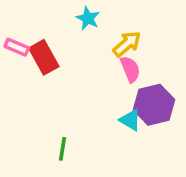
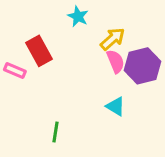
pink rectangle: (17, 47) -> (15, 70), moved
purple hexagon: (154, 105) -> (143, 66), moved

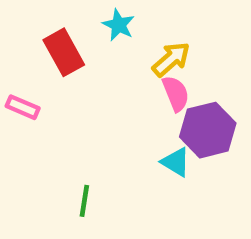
red rectangle: (39, 51) -> (64, 52), moved
purple hexagon: (143, 66) -> (208, 130), moved

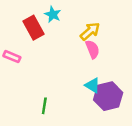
cyan star: (119, 25) -> (53, 14), moved
purple hexagon: (208, 130) -> (108, 96), moved

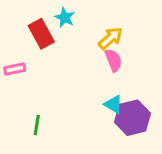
pink rectangle: (12, 57) -> (15, 69), turned -35
green line: (44, 106) -> (37, 125), moved

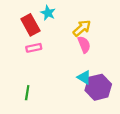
pink rectangle: (15, 69) -> (34, 48), moved

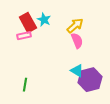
cyan star: (48, 13) -> (44, 20), moved
pink rectangle: (34, 48) -> (24, 36), moved

